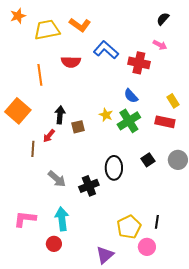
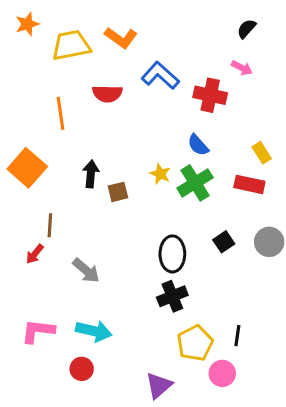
red arrow: (49, 136) -> (35, 254), moved
black cross: (89, 186) -> (172, 296), moved
cyan arrow: (62, 219) -> (94, 331), turned 110

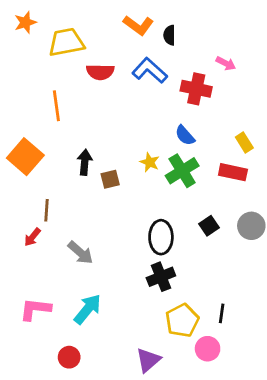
black semicircle: (246, 29) -> (169, 35), moved, turned -42
orange L-shape: (121, 38) -> (138, 25), moved
red semicircle: (107, 94) -> (100, 72), moved
cyan arrow: (94, 331) -> (87, 309), turned -64
red circle: (82, 369) -> (69, 357), moved

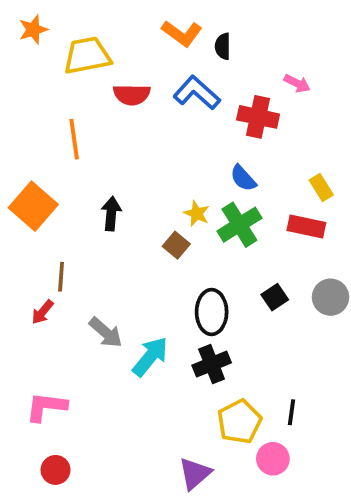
brown square: (110, 179) -> (176, 245), moved, turned -36
cyan arrow: (87, 309) -> (150, 357), moved
red circle: (69, 357) -> (56, 470), moved

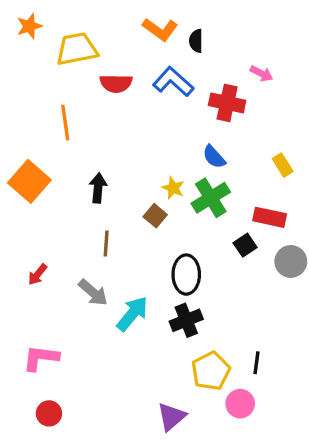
red rectangle: (306, 227) -> (270, 217), moved
brown line: (61, 277) -> (106, 243), moved
black square: (275, 297) -> (245, 245), moved

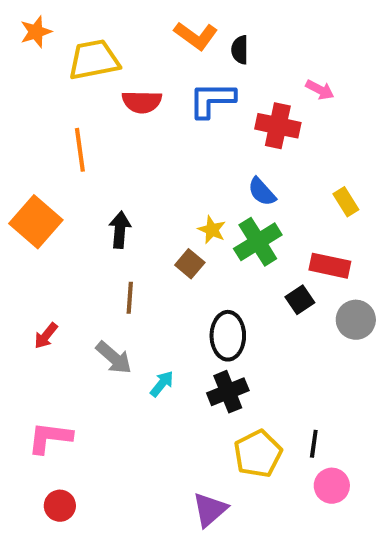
blue L-shape: (173, 82) -> (212, 100), turned -42
cyan arrow: (132, 314) -> (162, 384), size x0.6
pink circle: (240, 404) -> (332, 486), moved

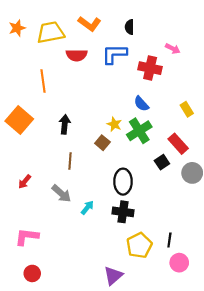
orange star: (36, 32) -> (17, 28), moved
orange L-shape: (196, 36) -> (89, 24), moved
red rectangle: (330, 266) -> (178, 144), turned 36
black cross: (228, 392) -> (123, 212), turned 30

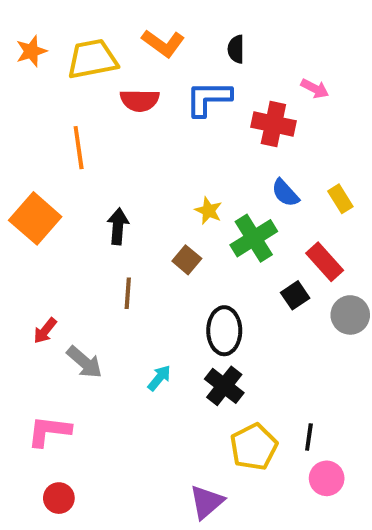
blue semicircle: (141, 104) -> (285, 193), moved
yellow star: (114, 124) -> (208, 211), moved
gray arrow: (61, 193) -> (84, 362), moved
black cross: (123, 212) -> (224, 386), turned 30

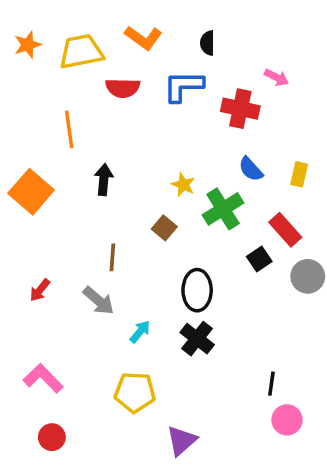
yellow rectangle: (340, 199) -> (299, 174), turned 45
black arrow: (118, 226) -> (104, 180), moved
gray arrow: (84, 362) -> (99, 301), moved
pink L-shape: (49, 431) -> (43, 378), turned 39
yellow pentagon: (254, 447) -> (135, 392), moved, turned 30

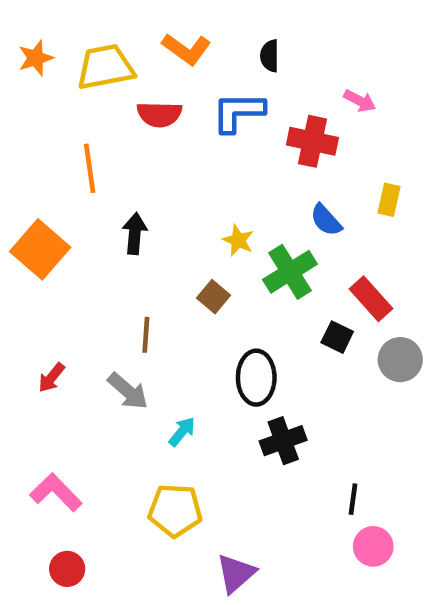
yellow rectangle: (299, 174) -> (389, 200), moved
black square: (259, 259) -> (337, 337), turned -30
black cross: (197, 339) -> (283, 441), moved, turned 32

